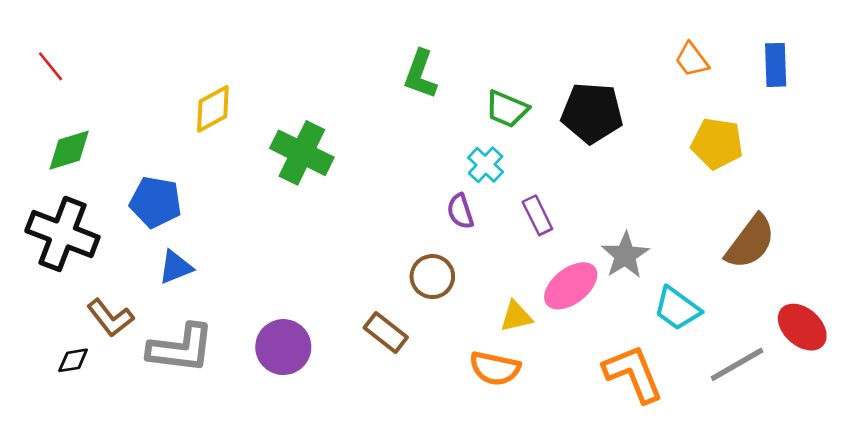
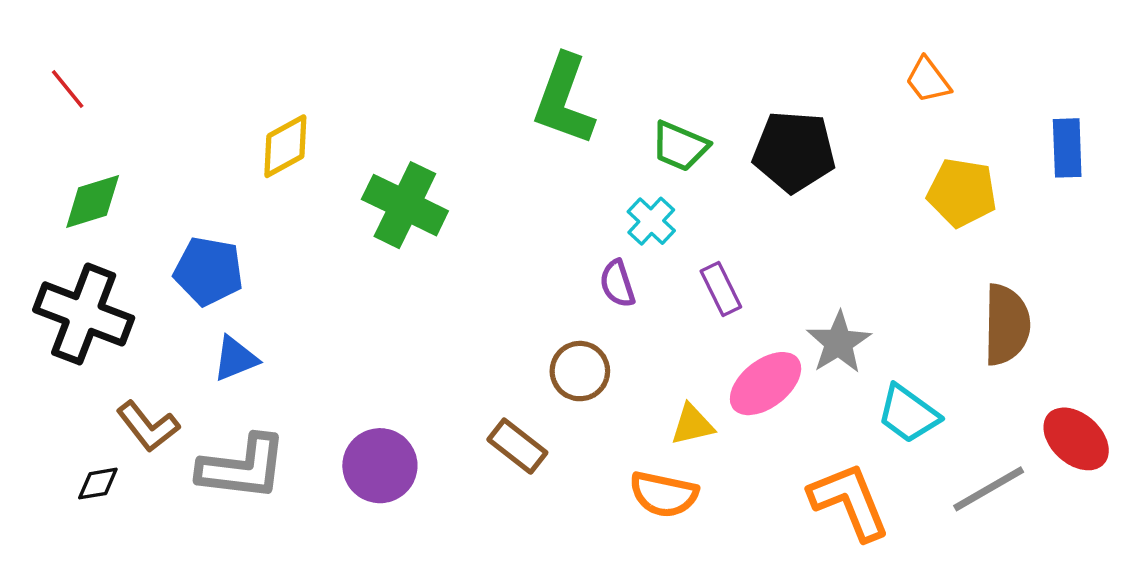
blue rectangle: (776, 65) -> (1067, 148), moved
green L-shape: (420, 74) -> (564, 100), size x1.4
brown semicircle: (750, 242) -> (1006, 325), turned -36

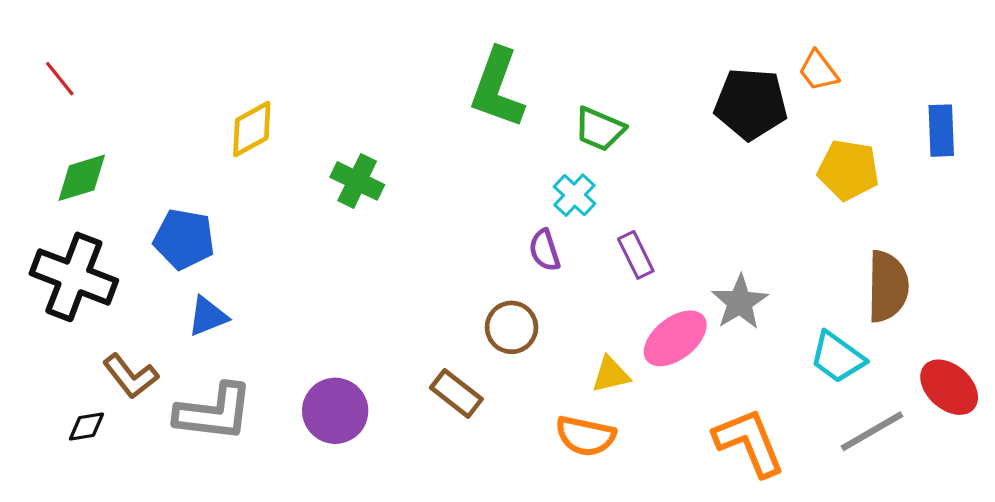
black pentagon: (794, 152) -> (751, 104), moved
green cross: (405, 205) -> (357, 181), size x0.7
cyan trapezoid: (908, 414) -> (837, 357), moved

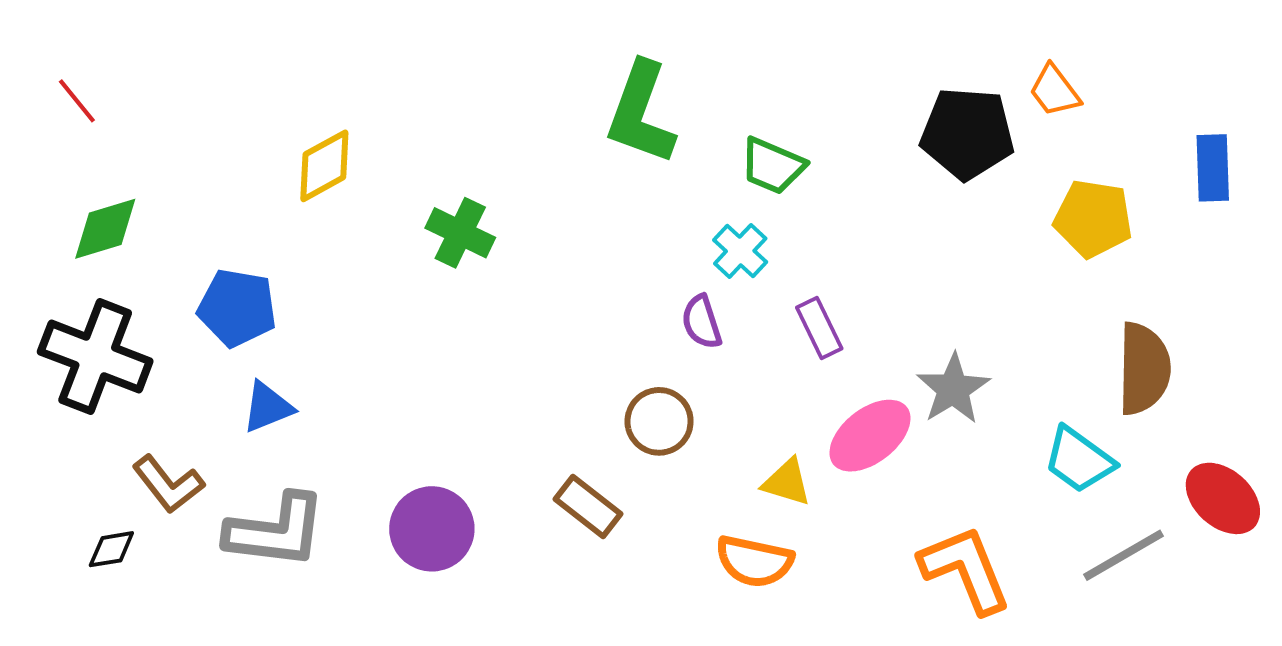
yellow triangle: (611, 375) -> (787, 482), turned 30

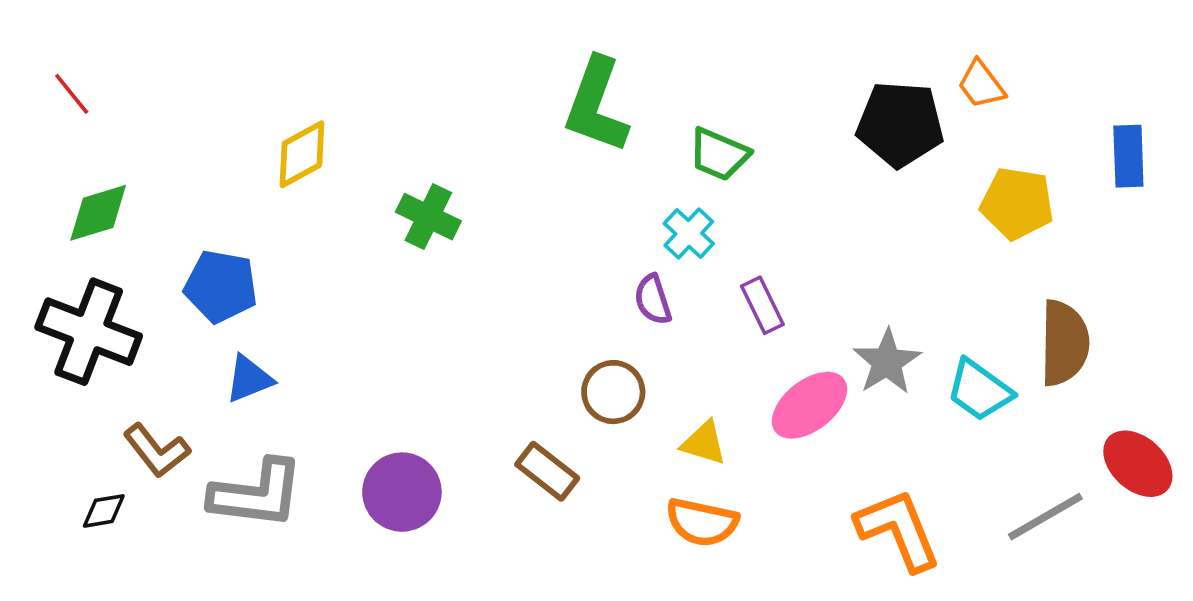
cyan trapezoid: (1079, 460) -> (979, 390), moved
yellow triangle: (787, 482) -> (704, 443), moved

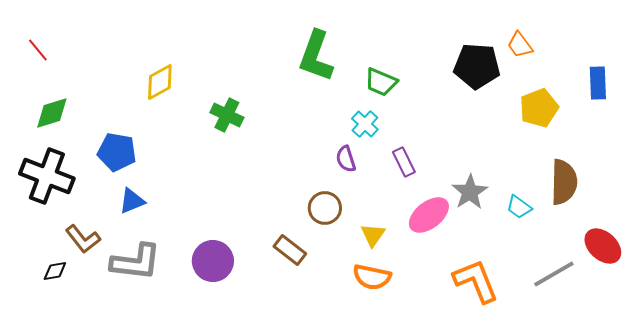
yellow pentagon: (1017, 203) -> (539, 108), turned -30
cyan trapezoid: (979, 390) -> (519, 207), size x0.7
yellow triangle: (704, 443) -> (373, 235), turned 48

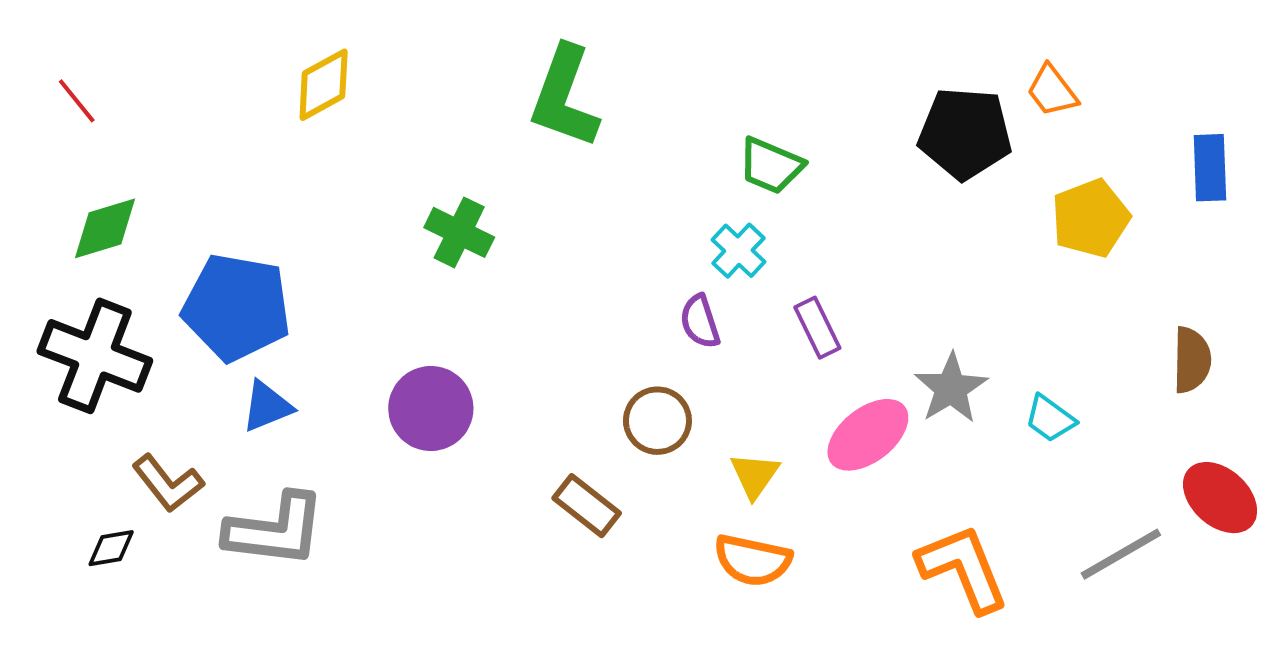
green L-shape: (316, 56) -> (564, 97), moved
yellow diamond: (160, 82) -> (324, 85), moved
blue pentagon: (117, 152) -> (237, 307), size x1.4
brown semicircle: (564, 182) -> (1192, 360), moved, size x0.7
purple circle: (213, 261) -> (431, 409), moved

